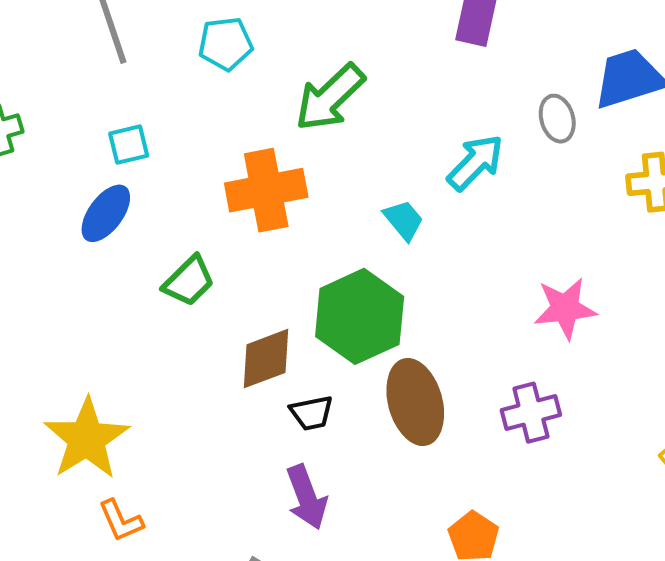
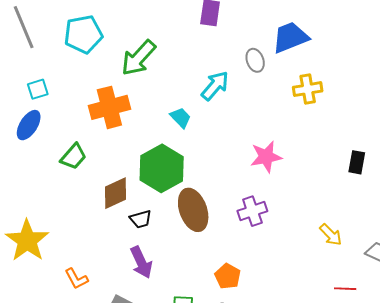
cyan pentagon: (225, 44) -> (83, 34), size x1.4
orange L-shape: (121, 521) -> (76, 279), moved

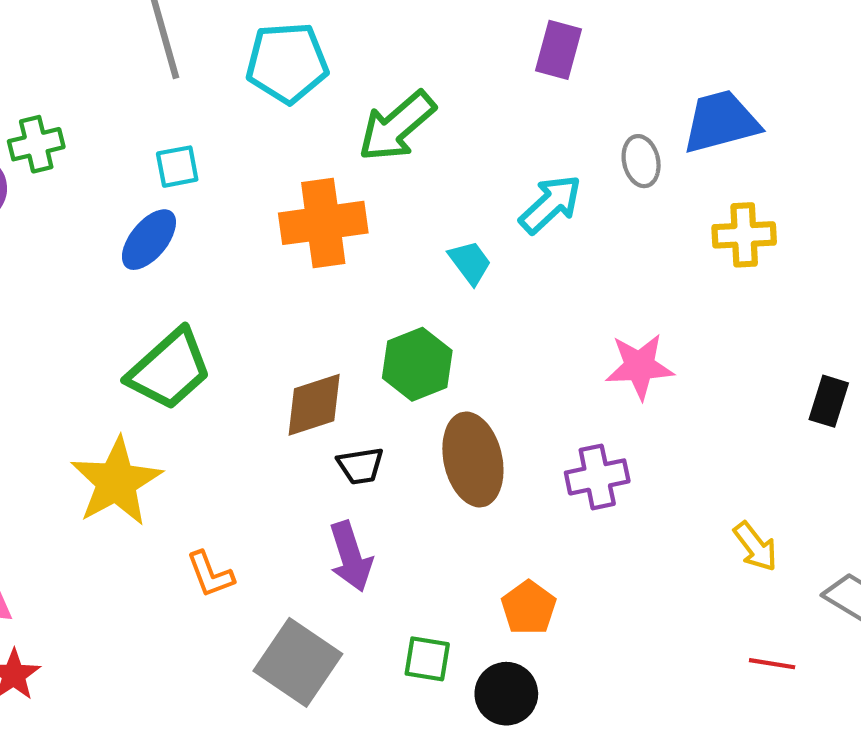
green trapezoid: (73, 157) -> (169, 369), moved, size x1.5
green hexagon: (162, 168) -> (417, 364), size x0.7

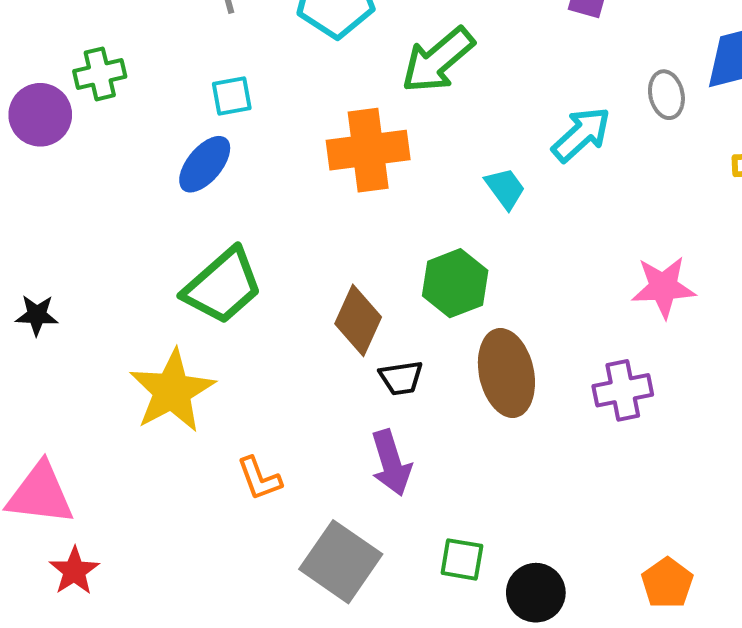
brown diamond: (314, 405) -> (358, 320), turned -48
orange pentagon: (529, 608) -> (667, 583), moved

